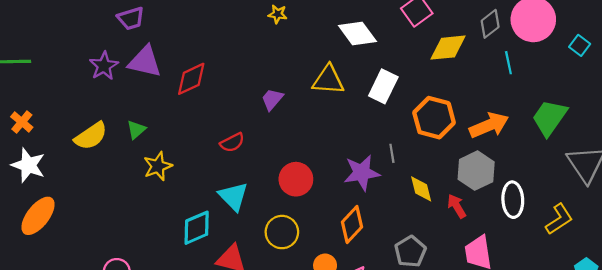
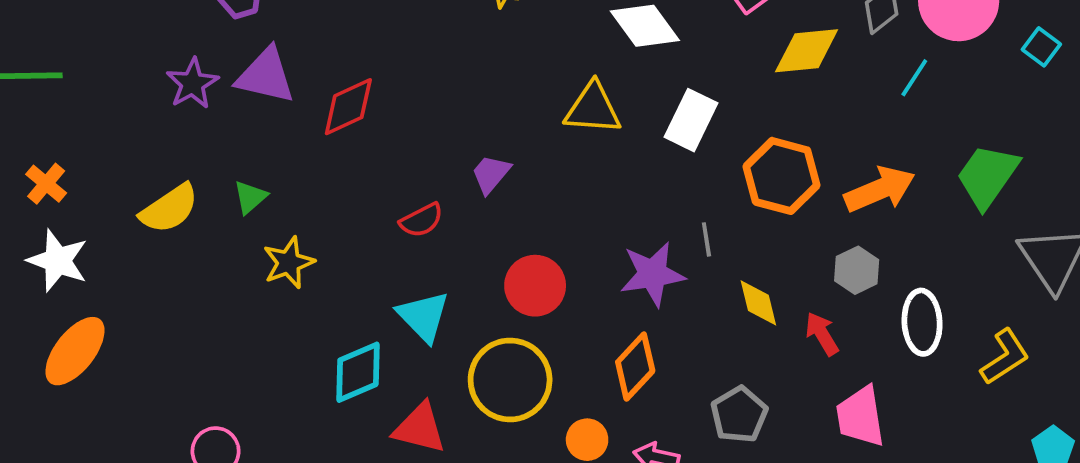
cyan line: (508, 63) -> (914, 78), turned 45
purple trapezoid: (272, 99) -> (491, 174), moved
gray hexagon: (476, 171) -> (857, 270), size x0.7
yellow circle: (282, 232) -> (510, 380), size x1.4

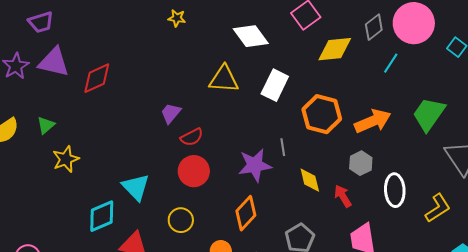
red semicircle: (422, 220) -> (192, 137), moved
yellow circle: (510, 380) -> (181, 220), size x0.6

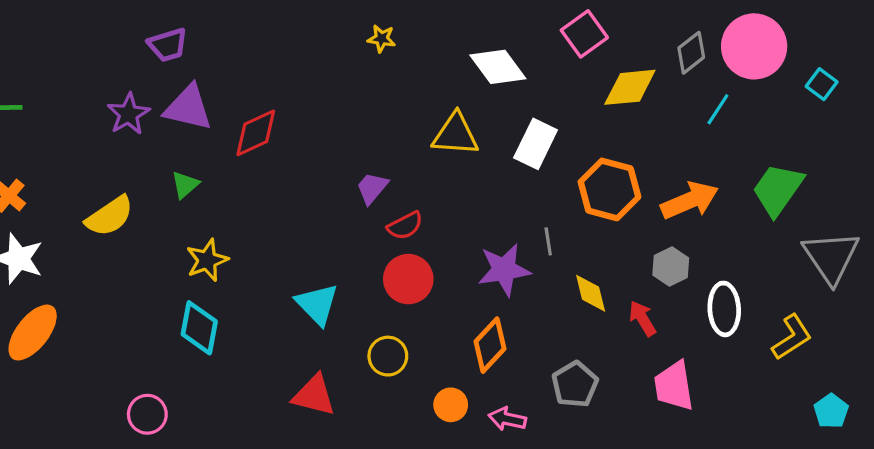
green triangle: (46, 125) -> (185, 185), moved
cyan diamond: (102, 216) -> (199, 328), moved, turned -56

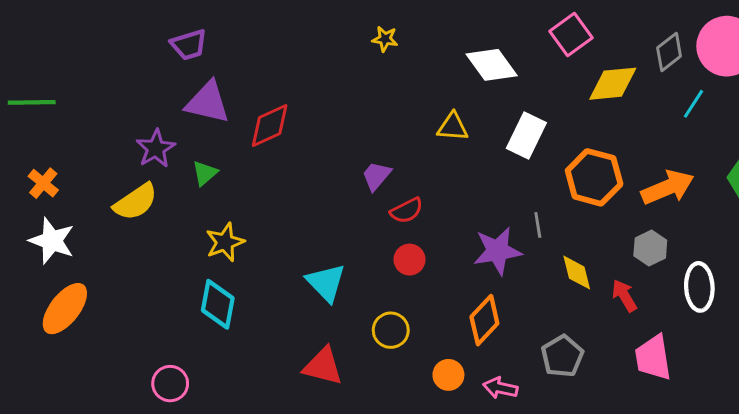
purple star: (128, 114) -> (156, 149), moved
yellow triangle: (455, 134) -> (453, 127), size x0.7
red circle: (408, 279) -> (409, 260), size x0.7

